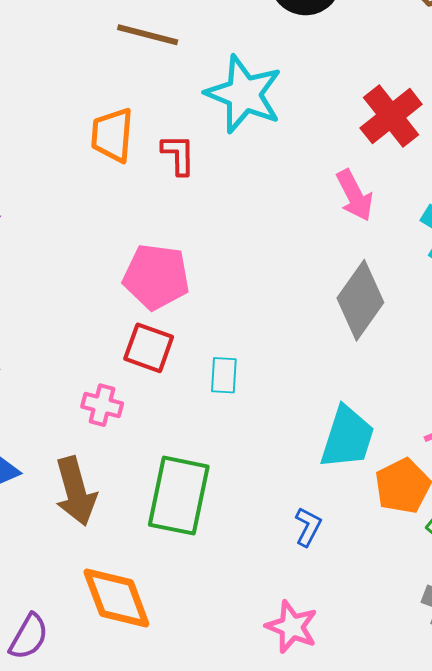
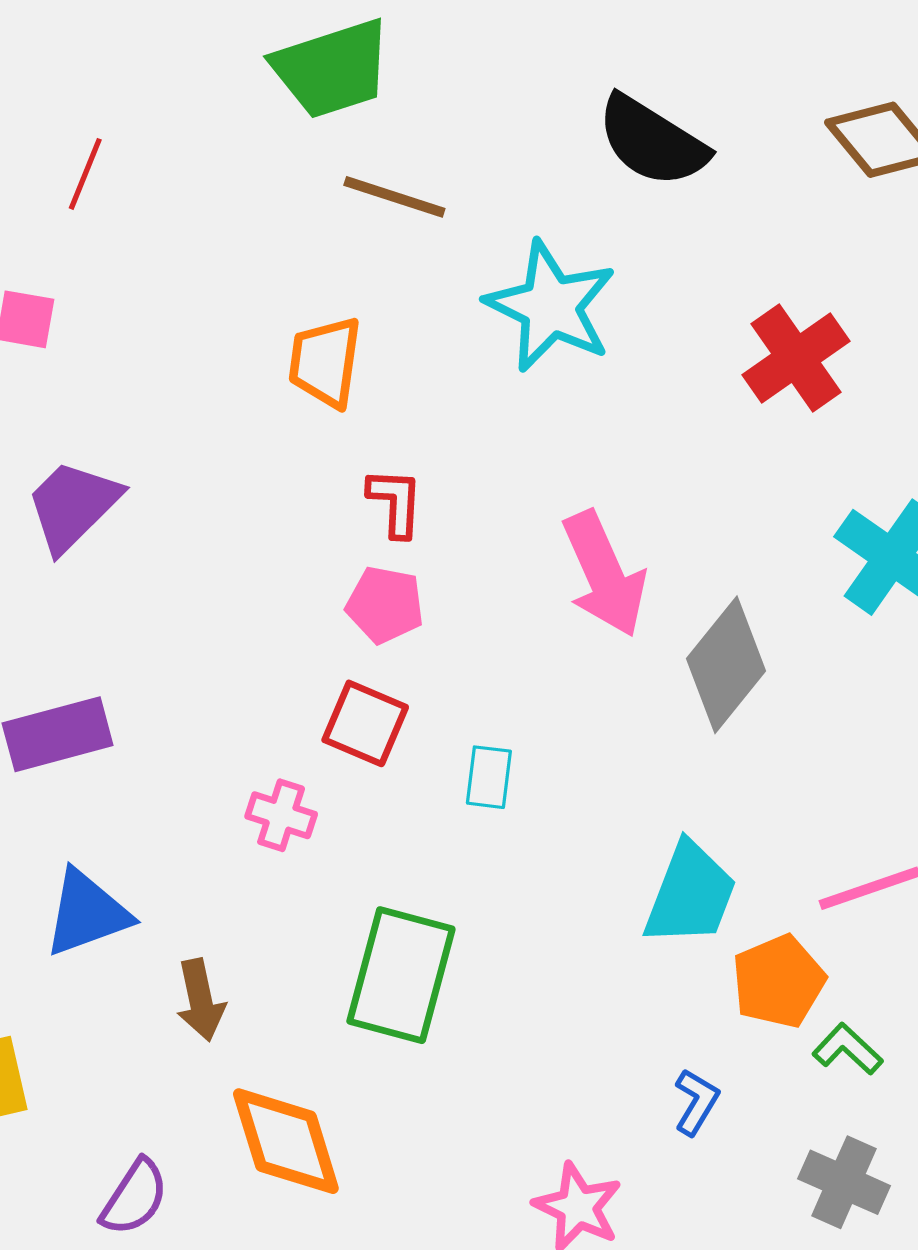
red L-shape: (178, 155) -> (395, 502), moved
pink arrow: (355, 195) -> (604, 574), moved, size x1.4
pink pentagon: (156, 277) -> (385, 605), size x0.7
brown arrow: (76, 491) -> (201, 1000), moved, size x0.7
blue L-shape: (308, 527) -> (696, 1102), moved

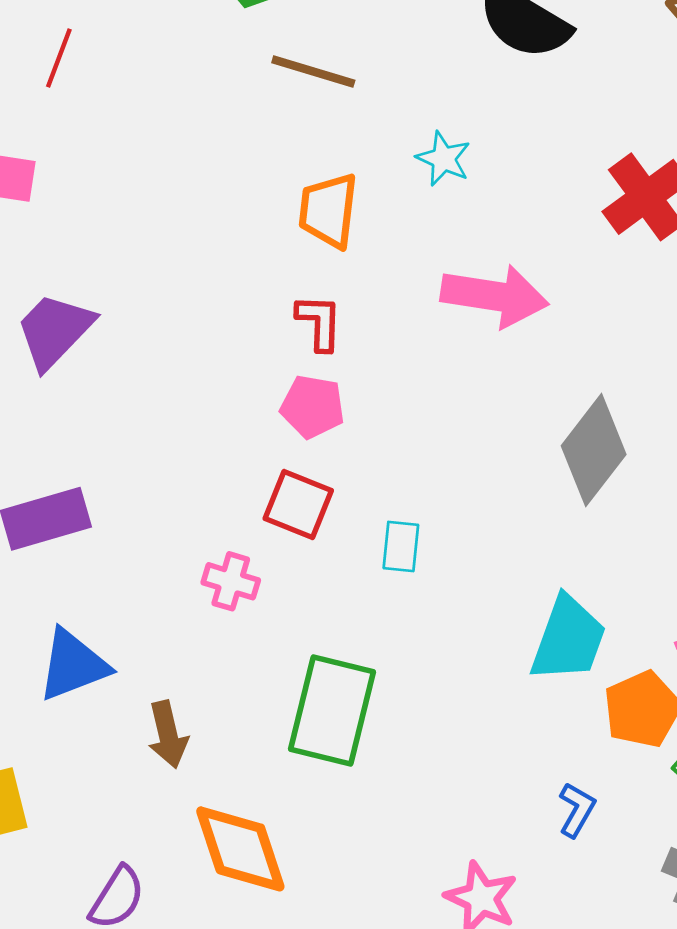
cyan star: (551, 306) -> (444, 159), size x0.5
orange trapezoid: (325, 362) -> (328, 210), moved
pink arrow: (604, 574) -> (495, 296), moved, turned -56

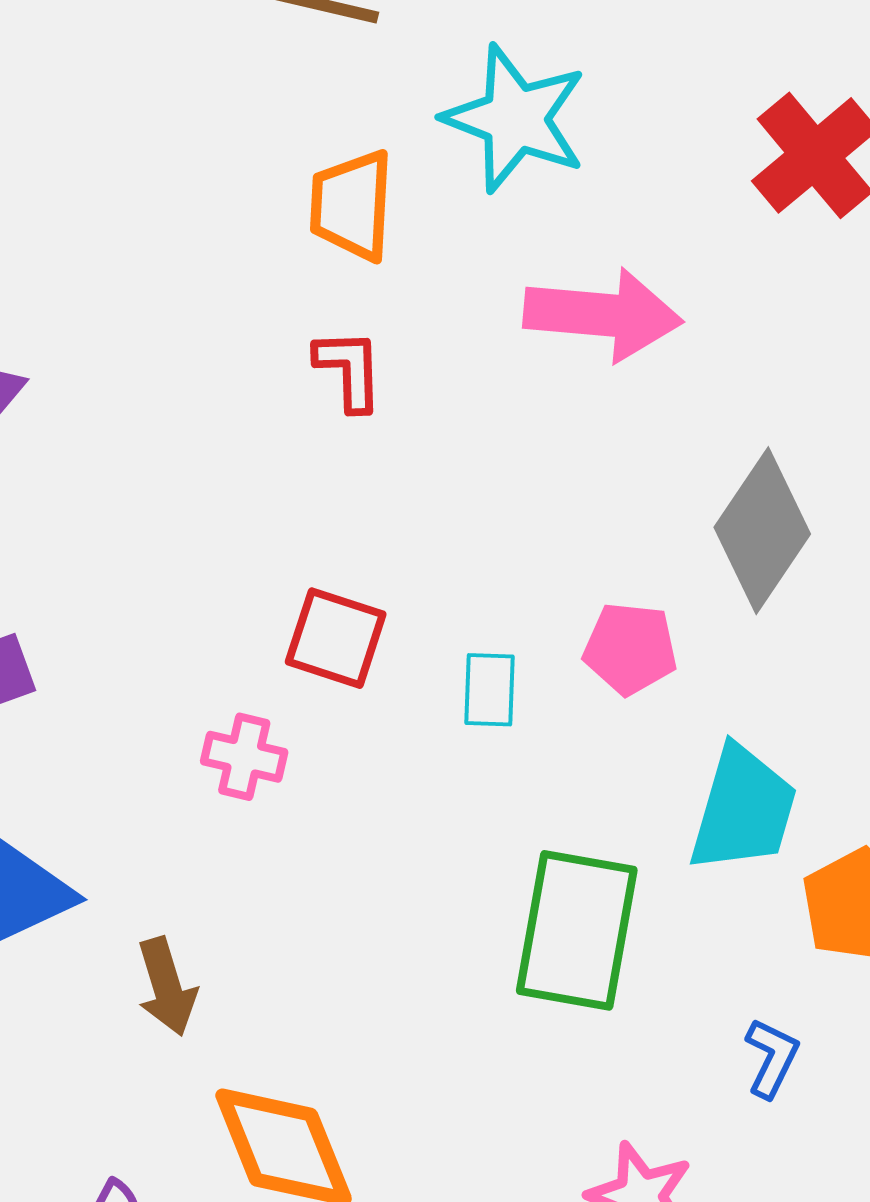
cyan star: (444, 159) -> (515, 119), size x1.8
pink pentagon: (312, 407) -> (630, 649), moved
green rectangle: (332, 711) -> (577, 930), moved

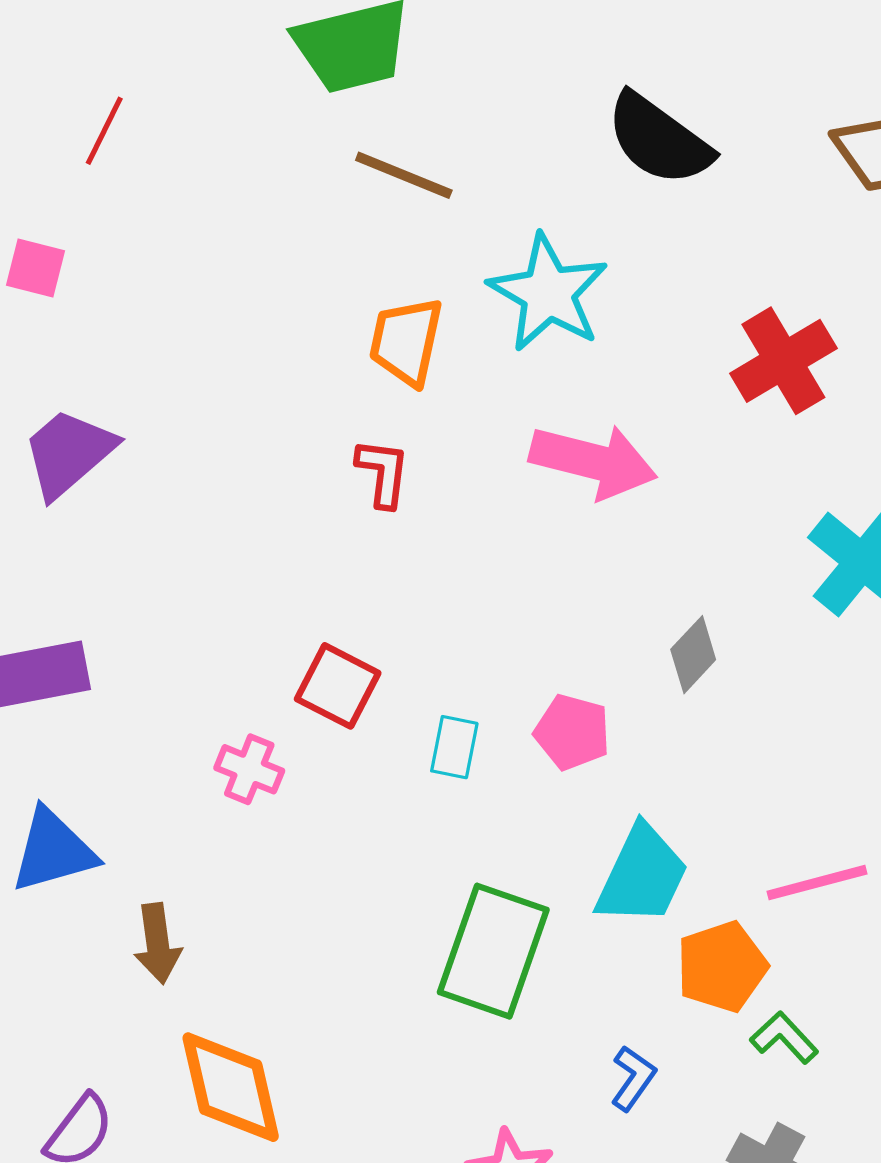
gray diamond: (762, 531) -> (693, 655), size x0.6

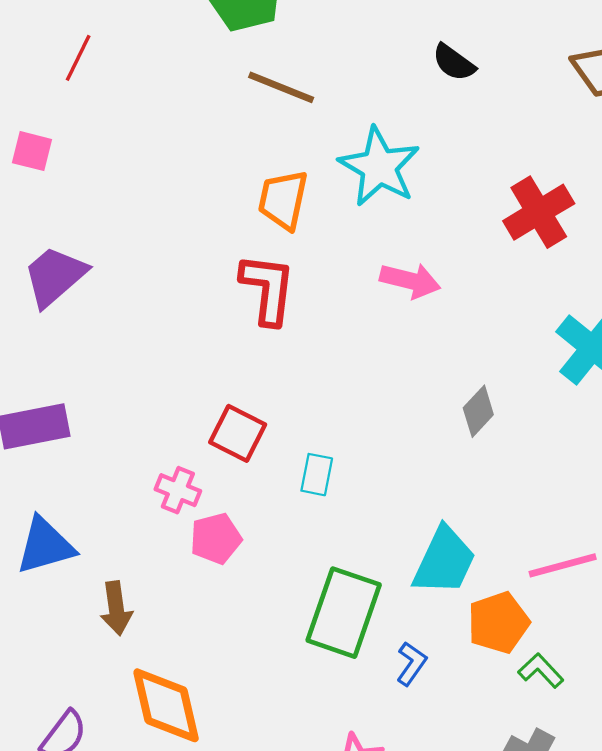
black semicircle: (659, 139) -> (454, 63), size x0.6
pink arrow: (593, 461) -> (410, 281), size x0.7
red L-shape: (383, 473) -> (268, 289), size x1.5
pink pentagon: (572, 732) -> (216, 539), moved, turned -30
blue L-shape: (633, 1078) -> (411, 664), moved

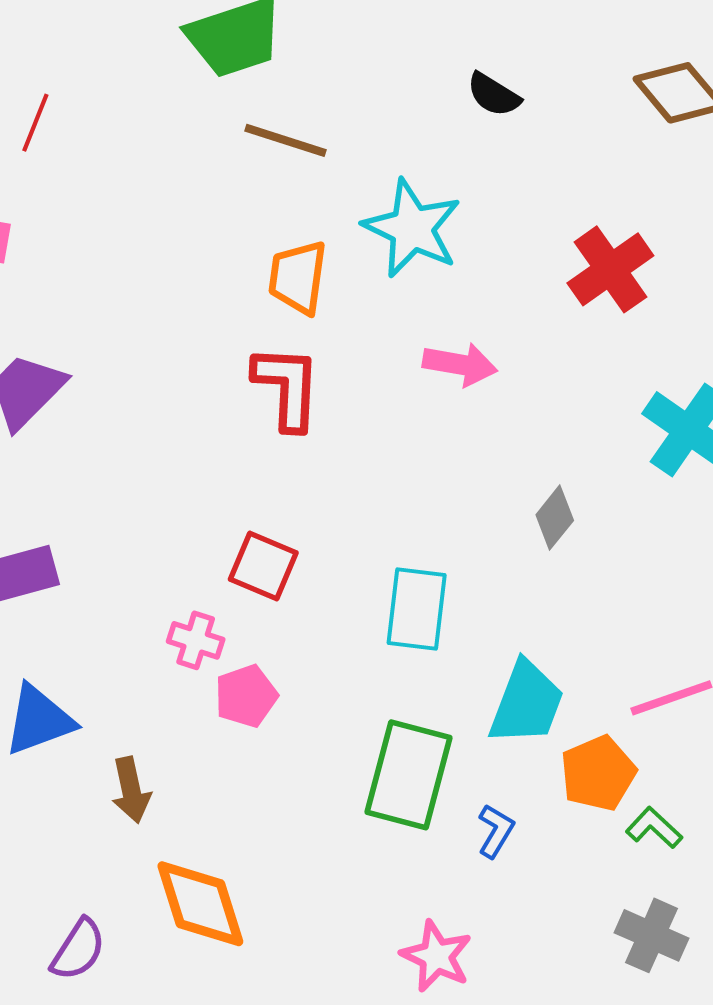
cyan rectangle: (317, 475) -> (417, 609), moved, size x1.6

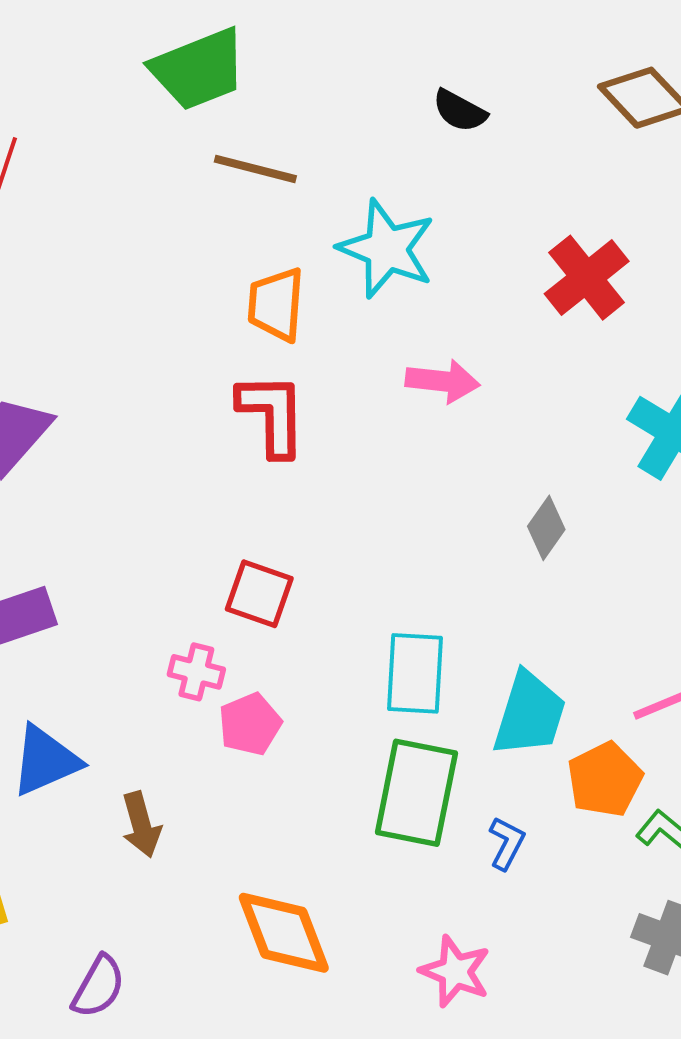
cyan rectangle: (417, 609) -> (415, 673), moved
orange diamond: (200, 904) -> (284, 933), moved

